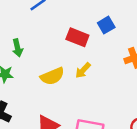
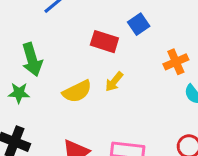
green arrow: (17, 48) -> (32, 60), size x1.5

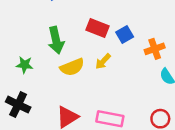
blue square: (139, 24) -> (125, 35), moved
green arrow: (32, 60) -> (56, 40), moved

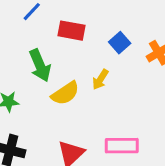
red rectangle: (98, 28) -> (71, 31), moved

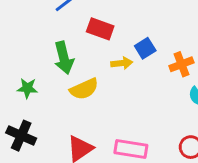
yellow arrow: (100, 79) -> (122, 63), moved, turned -138

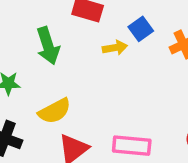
yellow semicircle: (84, 89) -> (55, 111), moved

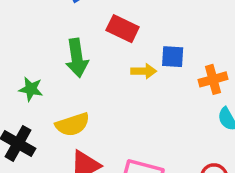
blue square: (141, 29) -> (173, 57), turned 30

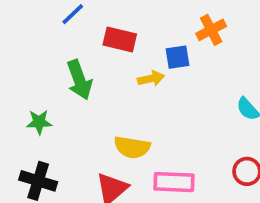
orange cross: (213, 79) -> (211, 30), moved
yellow semicircle: (73, 124) -> (132, 147), moved, turned 40

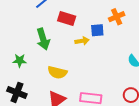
yellow semicircle: (132, 147) -> (57, 72), moved

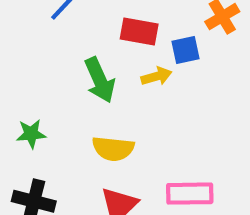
red rectangle: (67, 19) -> (139, 32), moved
green arrow: (43, 39) -> (100, 80), moved

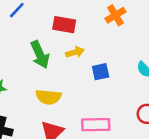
blue square: (185, 50) -> (101, 72), moved

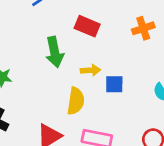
yellow arrow: (75, 52) -> (91, 70), moved
yellow semicircle: (48, 97) -> (76, 101), moved, turned -100

